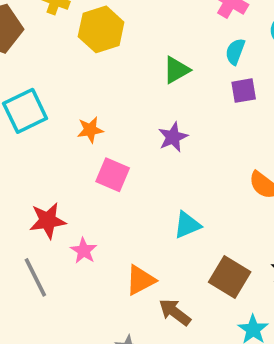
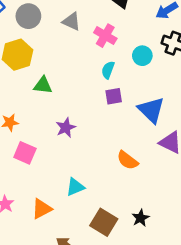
green triangle: (176, 70) -> (43, 85), moved, turned 36
orange triangle: (140, 280) -> (42, 209), moved

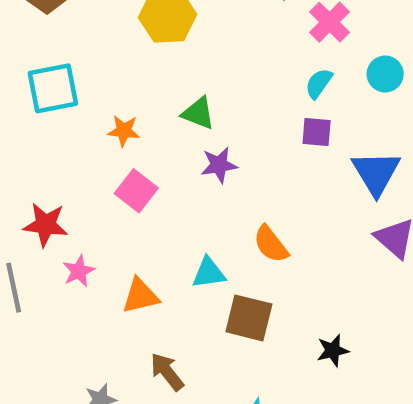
green triangle: (43, 85) -> (198, 113), moved
orange semicircle: (127, 160) -> (271, 244), moved
black star: (141, 218) -> (333, 351), moved
brown square: (104, 222) -> (249, 318), moved, turned -32

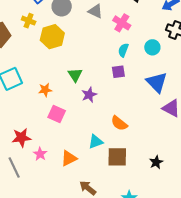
cyan circle: (385, 74) -> (152, 47), moved
green triangle: (198, 113) -> (75, 75), turned 49
purple square: (317, 132) -> (118, 72), moved

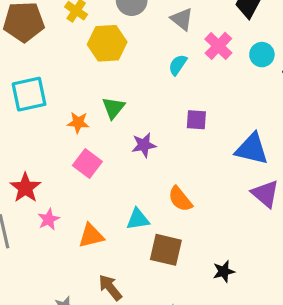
cyan circle: (152, 47) -> (262, 55), moved
cyan semicircle: (123, 50) -> (178, 65), moved
green triangle: (75, 75) -> (113, 108), moved
blue triangle: (157, 82) -> (252, 149), turned -45
red star: (21, 138) -> (25, 188), turned 30

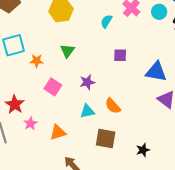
orange star: (78, 123) -> (37, 61), moved
purple star: (144, 145) -> (87, 82), moved
cyan triangle: (138, 219) -> (87, 111), moved

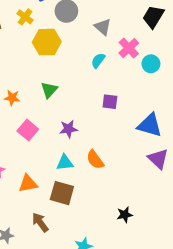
cyan circle: (159, 12) -> (151, 64), moved
brown square: (106, 139) -> (62, 193), moved

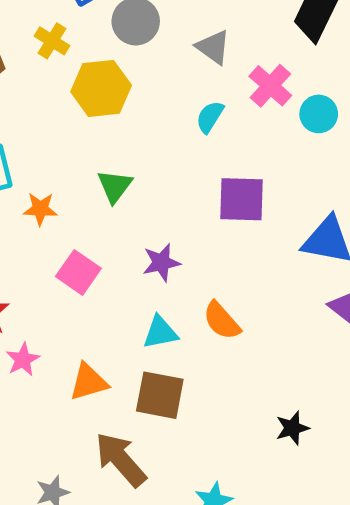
purple square: (110, 102) -> (242, 199), size x1.5
brown arrow: (40, 222) -> (121, 460), size x1.4

